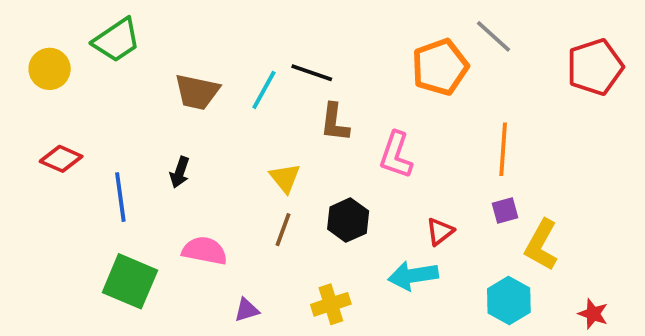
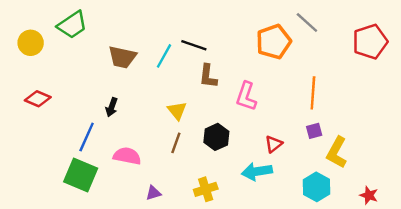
blue line: (120, 197) -> (87, 137), moved, turned 32

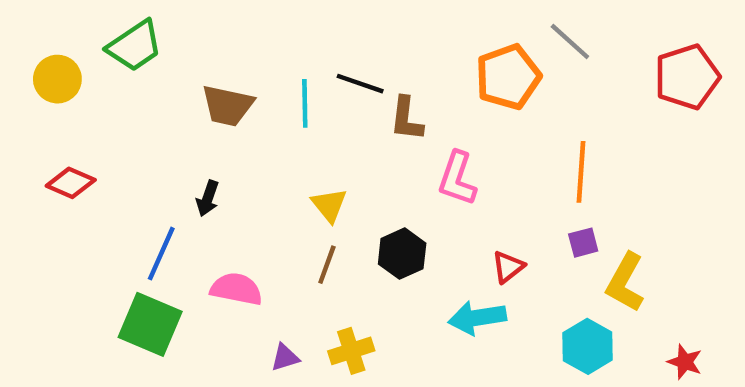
cyan line: (164, 56) -> (305, 103), turned -30
brown L-shape: (208, 76) -> (406, 119), moved
yellow cross: (206, 189) -> (351, 351), moved

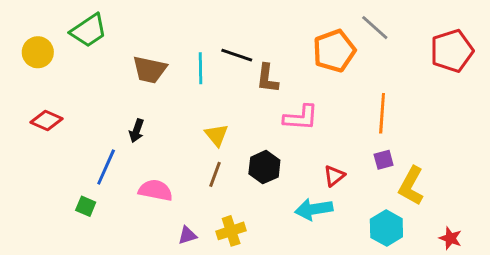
pink L-shape: (457, 178) -> (301, 118), turned -105
green square: (150, 324) -> (86, 206), moved, size x0.5

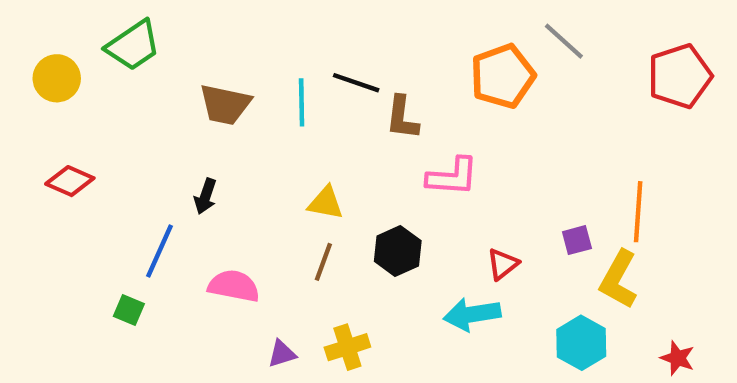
orange line: (382, 113) -> (638, 212), moved
yellow triangle: (216, 135) -> (326, 203), turned -40

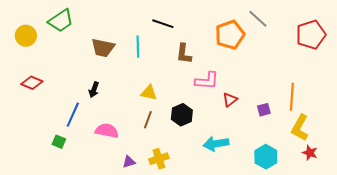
black line: (356, 83) -> (163, 24), moved
red triangle: (503, 264) -> (230, 100), moved
yellow L-shape: (619, 279) -> (300, 128), moved
red star: (678, 358) -> (310, 153), moved

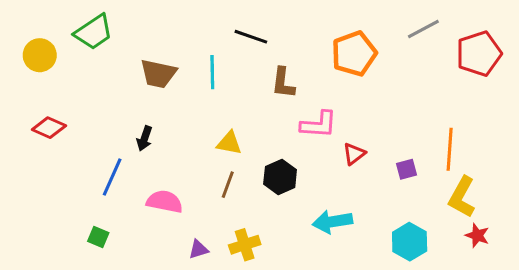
gray line: (258, 19) -> (423, 29), moved, turned -70
green square: (59, 142) -> (98, 237), moved

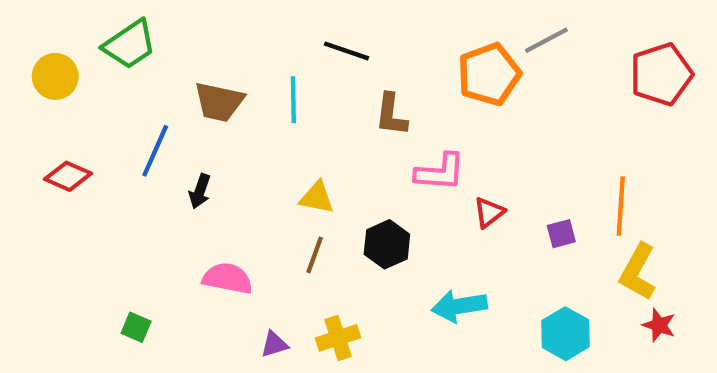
gray line: (423, 29) -> (546, 40), moved
blue line: (112, 177) -> (155, 151), moved

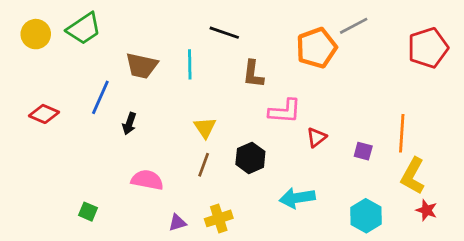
yellow circle: (55, 76) -> (36, 34), moved
yellow triangle: (317, 198) -> (205, 128), turned 45
purple square: (561, 234) -> (363, 151), turned 30

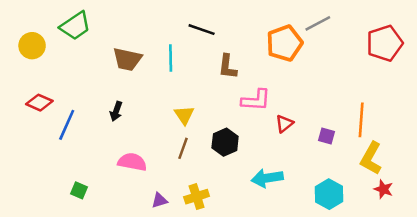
yellow circle: (36, 34) -> (32, 46), moved
blue line: (100, 97) -> (67, 125), moved

